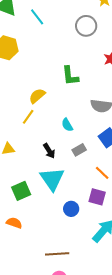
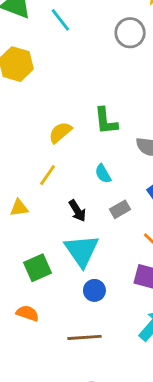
green L-shape: (70, 76) -> (106, 121), moved
yellow line: (28, 117) -> (47, 175), moved
blue circle: (71, 209) -> (94, 290), moved
brown line: (57, 254) -> (84, 337), moved

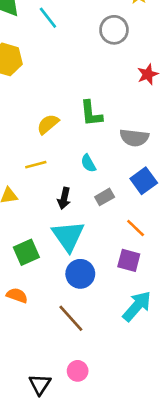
yellow line: (47, 175) -> (36, 165), turned 40
black arrow: (77, 211) -> (64, 198), turned 45
blue circle: (94, 290) -> (80, 274), size x1.4
brown line: (84, 337) -> (71, 318), turned 52

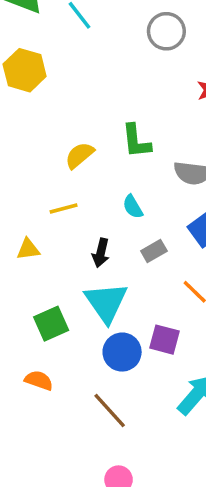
purple square: (129, 260) -> (165, 340), moved

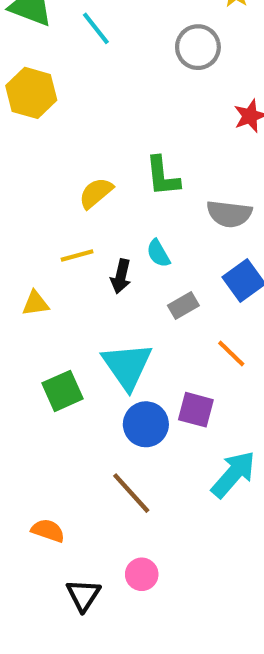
black arrow: (101, 253) -> (121, 276), moved
orange semicircle: (39, 380) -> (48, 531), moved

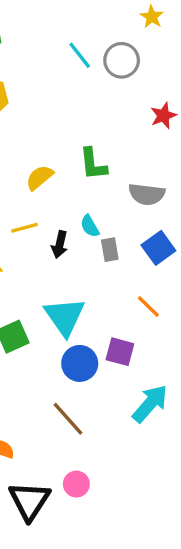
cyan line: (96, 28) -> (80, 55), moved
gray rectangle: (183, 305) -> (110, 250), moved, turned -70
black triangle: (83, 595) -> (29, 501), size x1.5

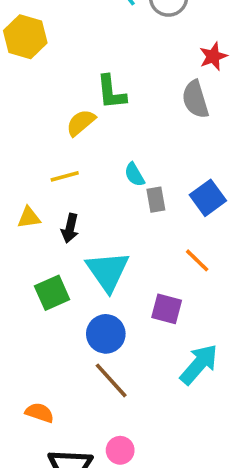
green L-shape: (93, 164) -> (111, 92), moved
gray semicircle: (147, 194) -> (195, 99), moved, turned 66
black arrow: (60, 245) -> (70, 228), moved
blue circle: (80, 363) -> (106, 334), moved

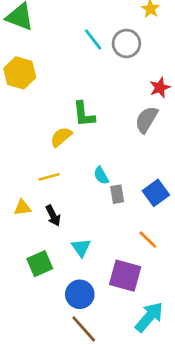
gray semicircle: (195, 99) -> (146, 120), turned 48
black arrow: (70, 228) -> (53, 216), turned -40
cyan triangle: (108, 271) -> (81, 248), size x0.6
purple square: (167, 309) -> (125, 276), size x1.4

